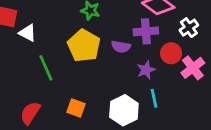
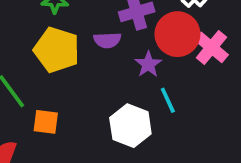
red circle: (171, 53) -> (177, 34), size x1.5
orange square: (76, 108) -> (46, 122), moved

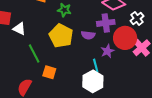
cyan line: (168, 100) -> (96, 66), moved

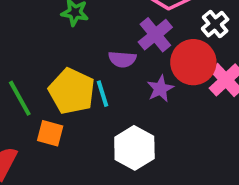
purple cross: (106, 23) -> (155, 35), turned -30
yellow pentagon: (61, 36) -> (72, 91), moved
cyan line: (96, 66) -> (103, 94), moved

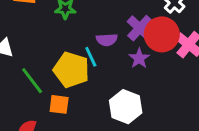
purple cross: (155, 35) -> (140, 28), moved
cyan line: (103, 94) -> (91, 57), moved

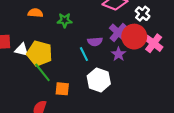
yellow pentagon: (71, 70) -> (39, 53), moved
white hexagon: (126, 107) -> (99, 80), moved

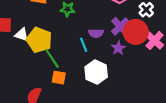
green line: (42, 72) -> (52, 59), moved

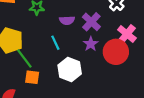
red circle: (136, 32) -> (116, 52), moved
purple semicircle: (96, 33) -> (67, 20), moved

